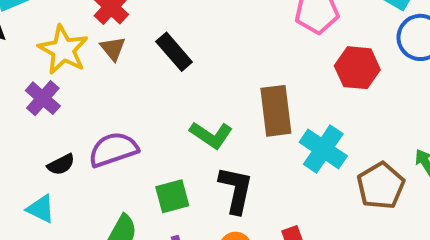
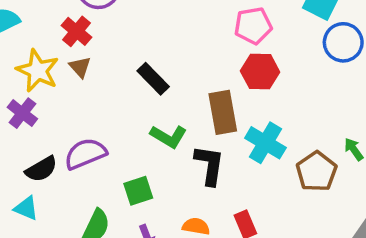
black rectangle: (174, 52) -> (153, 79), moved
red hexagon: (357, 68) -> (260, 72), moved
black semicircle: (61, 165) -> (41, 169), size x1.4
black L-shape: (236, 190) -> (209, 165), moved

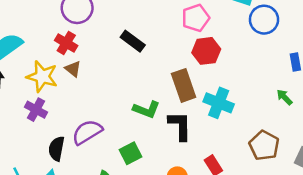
black rectangle: (153, 79) -> (133, 41), moved
black semicircle: (41, 169) -> (57, 149), turned 140
brown pentagon: (316, 172) -> (264, 145), moved

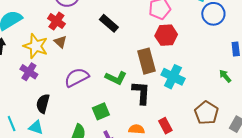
purple semicircle: (87, 132) -> (77, 77), moved

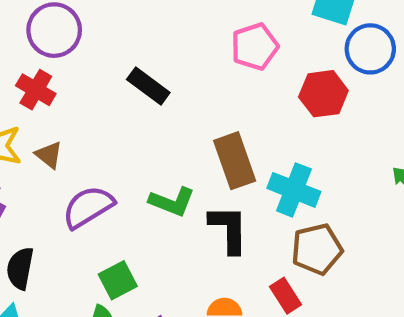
red hexagon: (166, 35) -> (323, 94), moved
brown triangle: (60, 42) -> (49, 155), moved
green square: (101, 111) -> (118, 280), moved
brown pentagon: (206, 113) -> (317, 249), moved, turned 30

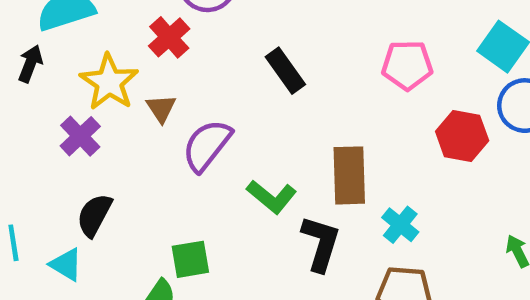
cyan cross: (294, 190) -> (400, 225), size x0.7
purple semicircle: (88, 207) -> (207, 145), moved, turned -38

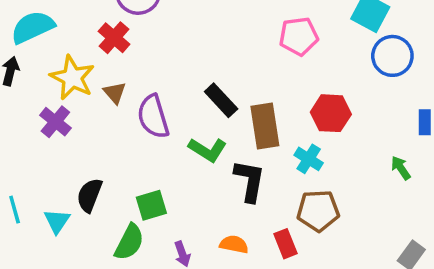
black rectangle: (285, 71) -> (221, 100), moved
red hexagon: (462, 136) -> (331, 113), moved
purple semicircle: (207, 145) -> (153, 117), turned -48
black semicircle: (94, 215) -> (89, 195), moved
cyan triangle: (66, 264) -> (57, 221), turned 40

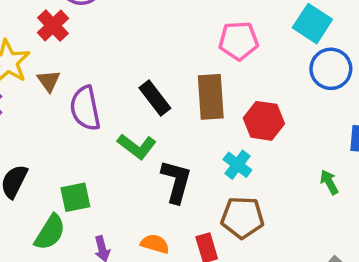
brown rectangle: (265, 126) -> (211, 97), moved

